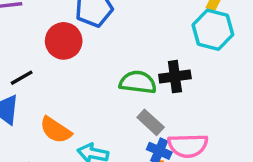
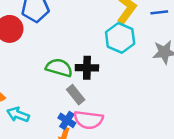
gray rectangle: (151, 122) -> (76, 95), moved

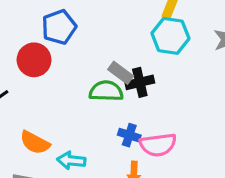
gray rectangle: (76, 95) -> (121, 73), moved
blue cross: (67, 120) -> (129, 135), moved

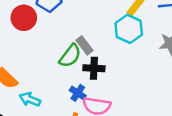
black cross: (140, 82) -> (94, 68), moved
green semicircle: (106, 91) -> (70, 56), turned 110

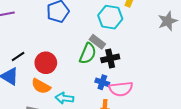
red circle: (24, 18) -> (46, 63), moved
cyan hexagon: (129, 29) -> (110, 17), moved

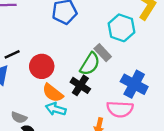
black cross: (110, 58) -> (80, 85), moved, turned 36
blue cross: (102, 82) -> (134, 84), moved, size x1.6
orange semicircle: (41, 86) -> (53, 93), moved

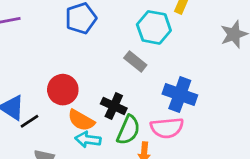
black line: (12, 54) -> (30, 121), moved
green semicircle: (90, 64) -> (128, 130), moved

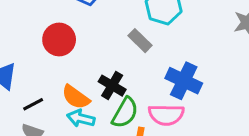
red circle: (63, 90) -> (59, 39), moved
black line: (30, 121) -> (33, 104), moved

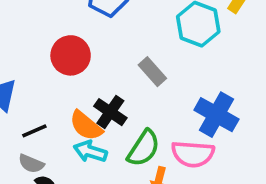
gray rectangle: (140, 41) -> (152, 72), moved
black cross: (112, 86) -> (110, 112), moved

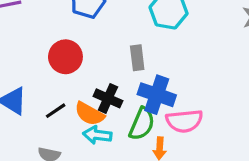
gray rectangle: (152, 72) -> (137, 58), turned 45
blue cross: (216, 115) -> (157, 95), moved
black line: (34, 131) -> (56, 111), moved

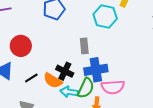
red circle: (65, 57) -> (21, 46), moved
blue cross: (157, 95) -> (96, 70), turned -30
cyan arrow: (97, 135) -> (69, 92), moved

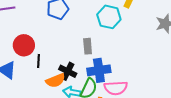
black line: (31, 78) -> (39, 61), moved, turned -56
orange semicircle: (53, 81) -> (56, 81), turned -54

